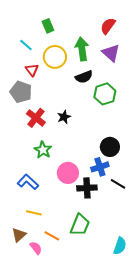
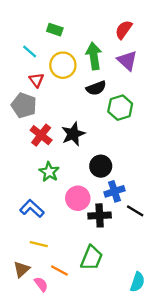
green rectangle: (48, 26) -> (55, 30), turned -48
black star: (64, 117) -> (73, 134), size x1.5
black circle: (110, 147) -> (101, 166), moved

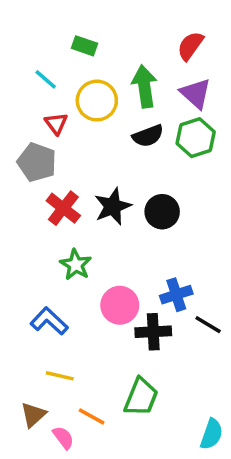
green hexagon: (120, 108) -> (196, 138), moved
black circle: (101, 166) -> (162, 212), moved

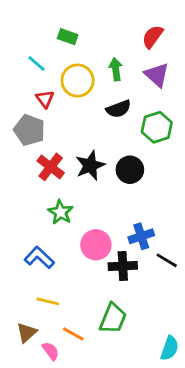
green arrow: (144, 86) -> (116, 69), size x0.7
green hexagon: (196, 138) -> (157, 127), moved

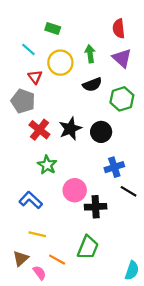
red semicircle: (153, 37) -> (119, 28), turned -42
blue cross: (141, 236) -> (114, 167), moved
black line: (167, 260) -> (129, 191), moved

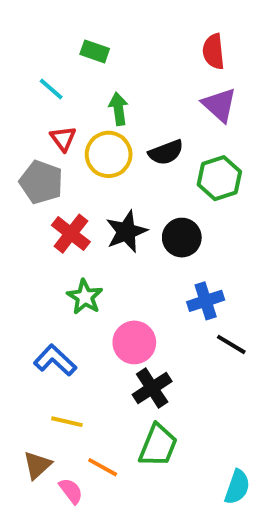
green arrow: (90, 54) -> (118, 109), moved
yellow circle: (60, 63) -> (109, 154), moved
black cross: (96, 207) -> (152, 388), moved, turned -30

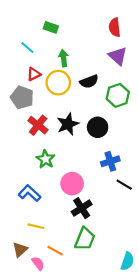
red triangle: (63, 139) -> (34, 74), turned 40

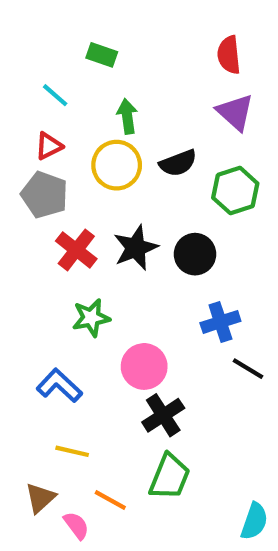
red triangle: (34, 74) -> (49, 146), moved
green star: (45, 159) -> (91, 318), turned 30

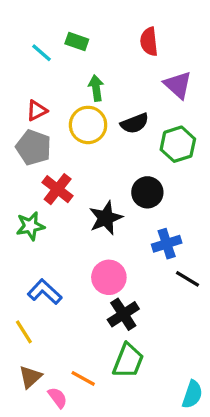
red semicircle: (229, 55) -> (149, 42), moved
cyan line: (55, 95) -> (42, 53), moved
black star: (136, 248) -> (106, 218), moved
green star: (91, 318) -> (30, 226), moved
yellow line: (72, 451) -> (24, 332), moved, turned 45

